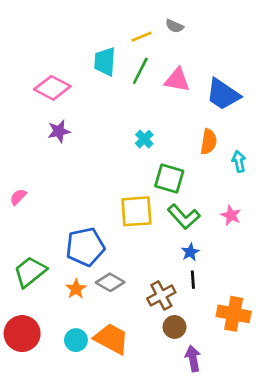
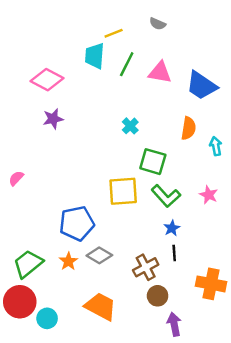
yellow line: (142, 37) -> (114, 33), moved
green trapezoid: (30, 272) -> (28, 264), moved
cyan circle: (76, 340) -> (47, 318), moved

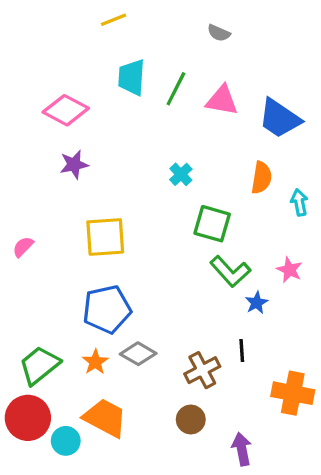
yellow line: (114, 33) -> (113, 20), moved
yellow square: (123, 191) -> (105, 237), moved
blue star: (172, 228) -> (257, 303), moved
brown circle: (158, 296) -> (191, 419), moved
orange trapezoid: (101, 306) -> (105, 418), moved

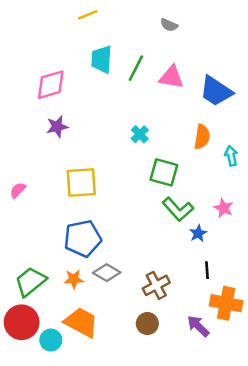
pink diamond: (66, 110) -> (51, 85), turned -44
black line: (242, 350) -> (207, 270), moved
orange star: (95, 362) -> (74, 279), turned 30
purple arrow: (242, 449) -> (198, 326), moved, turned -35

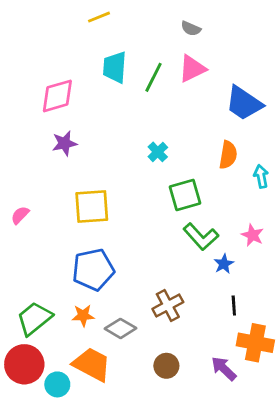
pink triangle: (171, 77) -> (192, 69), moved, turned -36
green square: (164, 172) -> (185, 195), turned -32
gray diamond: (107, 273) -> (120, 328), moved
brown cross: (156, 285) -> (168, 305), moved

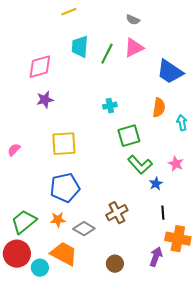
cyan cross: (158, 152) -> (110, 106), turned 32
brown circle: (166, 366) -> (115, 264), moved
purple arrow: (224, 369) -> (156, 257), turned 66

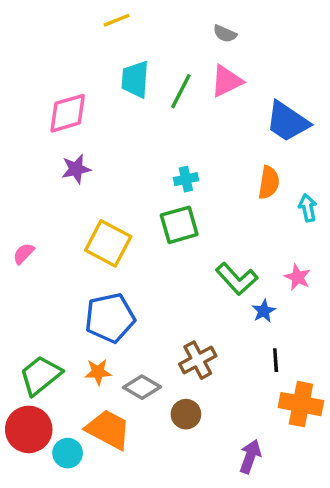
green square: (129, 136) -> (179, 225), moved
yellow square: (64, 144) -> (108, 243), turned 32
purple arrow: (156, 257) -> (250, 456), moved
brown circle: (115, 264) -> (186, 414), moved

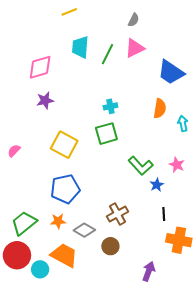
gray semicircle: (225, 34) -> (134, 20), turned -88

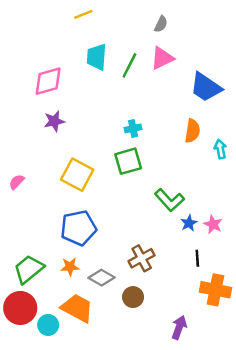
pink star: (177, 165) -> (213, 224), moved

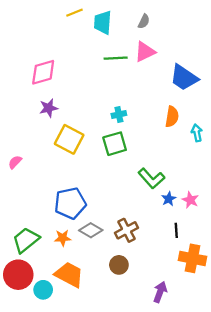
cyan trapezoid: (97, 57) -> (103, 22), moved
green line: (129, 65) -> (116, 58), turned 60
yellow square: (77, 175) -> (69, 139), moved
gray diamond: (101, 278) -> (91, 230), moved

